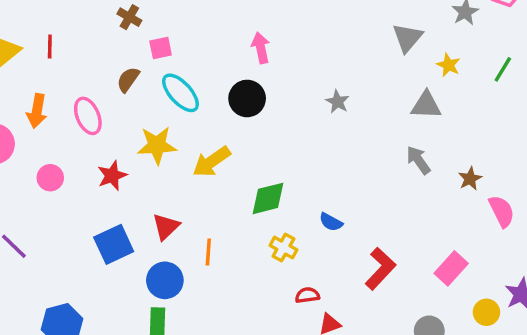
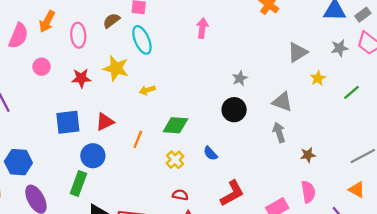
black circle: (247, 98) -> (234, 110), moved
gray triangle: (426, 105) -> (282, 102), moved
yellow arrow: (212, 162) -> (147, 90), size x0.6
pink semicircle: (502, 211) -> (308, 192), moved
orange line: (208, 252) -> (138, 139), moved

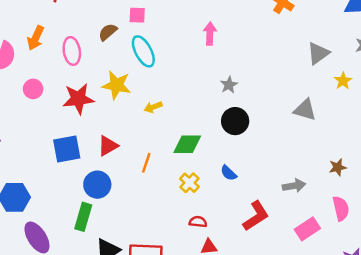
red star: (81, 78) -> (78, 99), size x1.4
gray star: (240, 78) -> (229, 85), moved
black circle: (234, 110) -> (235, 121), moved
gray arrow: (279, 132) -> (294, 186), moved, turned 102

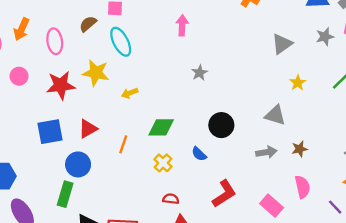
yellow star: (343, 81) -> (298, 83), moved
gray triangle: (305, 110) -> (275, 115), moved
black circle: (235, 121) -> (221, 125), moved
gray arrow: (294, 186) -> (266, 152), moved
pink rectangle: (307, 229) -> (272, 206), turned 75

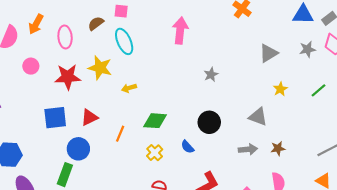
pink arrow: (182, 25) -> (180, 31), size x1.4
gray star: (200, 73) -> (211, 75), moved

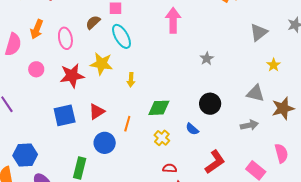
yellow arrow: (129, 88) -> (131, 80), turned -64
brown star: (278, 148) -> (283, 108), moved, size x1.6
blue circle: (78, 149) -> (105, 143), moved

